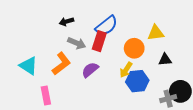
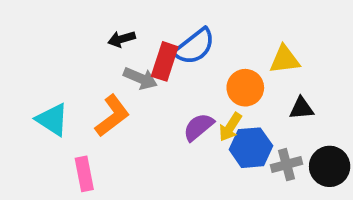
red rectangle: (99, 41) -> (165, 61), moved
purple semicircle: (90, 70) -> (198, 127), moved
gray cross: (168, 99) -> (286, 165), moved

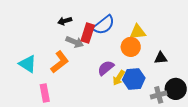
yellow triangle: (285, 60) -> (138, 32), moved
yellow arrow: (230, 127) -> (119, 78), moved
gray cross: (286, 165) -> (159, 95), moved

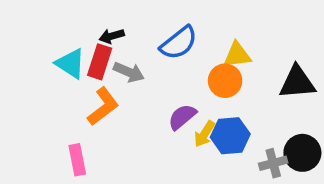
red rectangle: (88, 33) -> (100, 62), moved
black triangle: (161, 58) -> (297, 82), moved, size x1.6
cyan triangle: (28, 64) -> (70, 64), moved

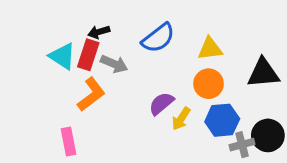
orange circle: (225, 81) -> (209, 84), moved
blue hexagon: (230, 136) -> (222, 120), moved

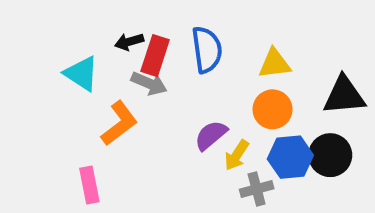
blue semicircle: (158, 38) -> (207, 50), turned -60
red rectangle: (88, 55) -> (155, 56), moved
black circle: (268, 135) -> (330, 155), moved
gray cross: (242, 145) -> (257, 189), moved

